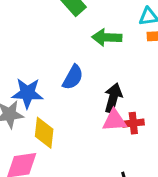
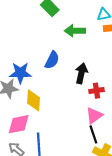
pink triangle: (114, 120) -> (94, 116), moved, turned -30

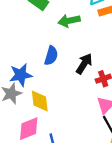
black arrow: (81, 73) -> (84, 64), turned 30

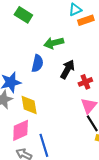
green arrow: (69, 21) -> (54, 43), moved

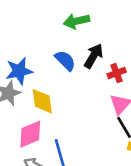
blue semicircle: (37, 63) -> (65, 60), moved, turned -60

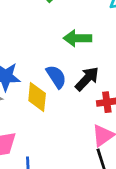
yellow diamond: (42, 101) -> (37, 97), moved

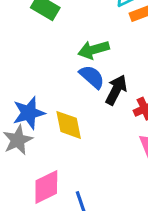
blue semicircle: (56, 77) -> (92, 77), moved

